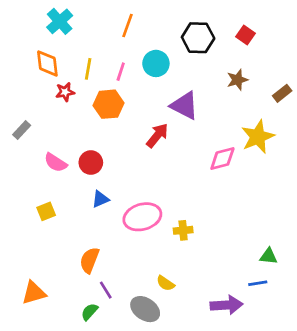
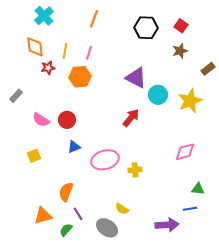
cyan circle: (156, 63) -> (158, 95), moved
brown star: (237, 80) -> (180, 51), moved
red arrow: (157, 135) -> (131, 118), moved
pink diamond: (222, 158) -> (185, 152), moved
orange triangle: (34, 293) -> (43, 216), moved

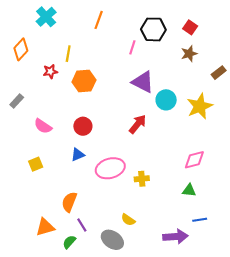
orange diamond: (35, 47) -> (21, 49), moved, turned 50
pink line: (89, 53) -> (132, 47), moved
red circle: (67, 120) -> (83, 126), moved
green triangle: (198, 189) -> (189, 190), moved

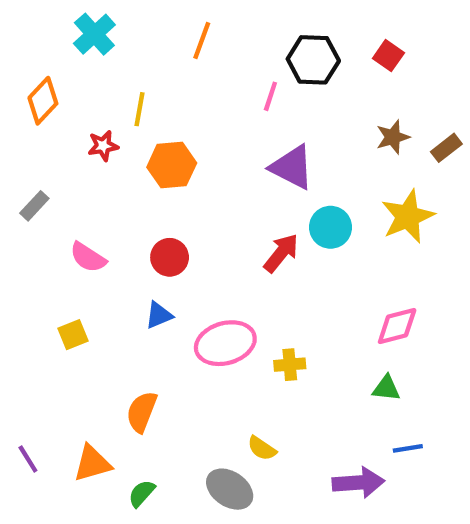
brown star: (189, 54) -> (393, 137), moved
cyan circle: (166, 100) -> (331, 227), moved
purple line: (82, 225) -> (28, 459), moved

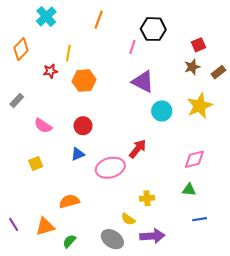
red square: (388, 56) -> (199, 45), moved, turned 32
red arrow: (281, 253) -> (138, 149), moved
yellow cross: (290, 365) -> (147, 198), moved
orange semicircle: (142, 412) -> (69, 201), turned 54
purple arrow: (358, 483) -> (152, 236), moved

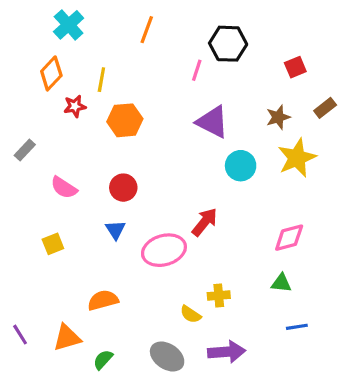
orange diamond: (21, 49) -> (51, 73), moved
brown star: (192, 67) -> (278, 117), moved
blue triangle: (78, 154) -> (115, 230), turned -40
yellow semicircle: (128, 219) -> (191, 314), moved

